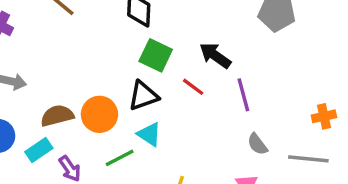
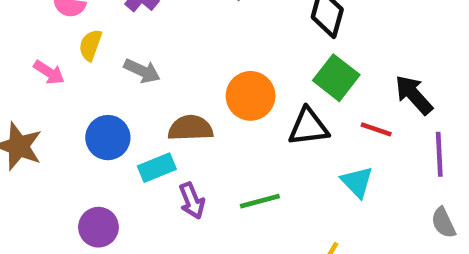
red line: (193, 87) -> (376, 129), turned -30
orange circle: (99, 114) -> (251, 96), moved
cyan triangle: (149, 134) -> (357, 182), moved

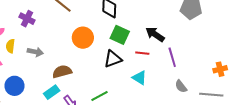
orange circle: (251, 96) -> (83, 38), moved
blue circle: (108, 138) -> (14, 86), moved

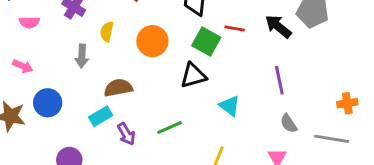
black arrow: (155, 34) -> (278, 26), moved
yellow semicircle: (10, 46) -> (107, 32), moved
gray arrow: (35, 52) -> (82, 56), turned 77
red line: (142, 53) -> (235, 28), moved

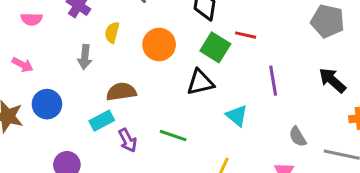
black arrow: (278, 26) -> (332, 80), moved
purple line: (279, 80) -> (273, 81), moved
green line: (170, 128) -> (173, 136), turned 40

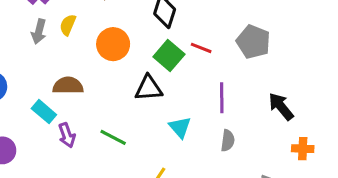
gray pentagon: (328, 21) -> (253, 42), moved
gray arrow: (85, 57) -> (39, 31), moved
cyan rectangle: (102, 121) -> (44, 112), turned 60
gray semicircle: (298, 137) -> (228, 141), moved, turned -150

